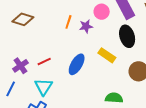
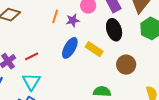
blue ellipse: (77, 64) -> (70, 48), moved

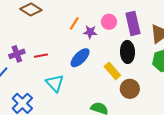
yellow rectangle: (94, 49) -> (112, 71), moved
cyan triangle: (31, 82) -> (55, 83), moved, turned -30

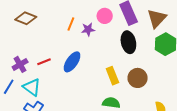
blue ellipse: (80, 58) -> (72, 62), moved
yellow rectangle: (112, 71) -> (112, 76), moved, turned 30
cyan triangle: (55, 83) -> (32, 87), moved

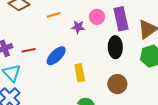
orange line: (71, 24) -> (54, 15), moved, turned 40
yellow rectangle: (112, 76) -> (80, 73), moved

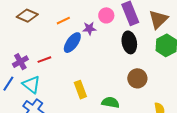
blue ellipse: (56, 56) -> (72, 43), moved
yellow rectangle: (80, 73) -> (80, 90), moved

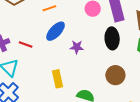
purple star: (89, 28) -> (77, 47), moved
red line: (44, 60) -> (26, 44), turned 32

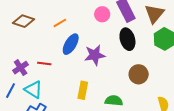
purple star: (77, 47) -> (95, 55), size x1.5
yellow rectangle: (57, 79) -> (83, 90), turned 36

